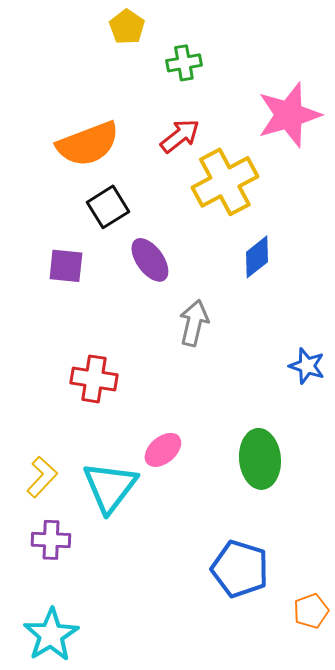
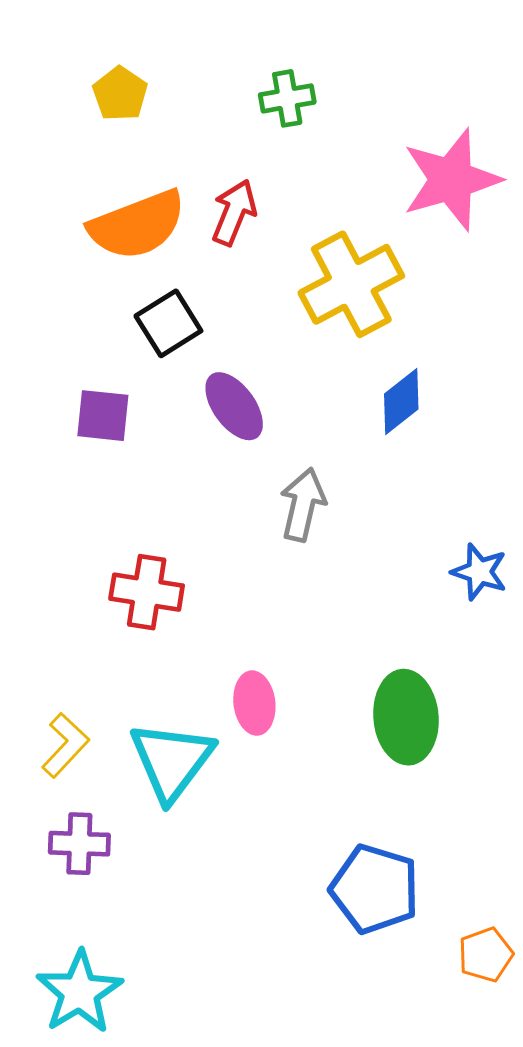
yellow pentagon: (127, 27) -> (120, 94), moved
red arrow: (180, 136) -> (234, 212), moved, turned -30
pink ellipse: (163, 450) -> (254, 703), turned -57

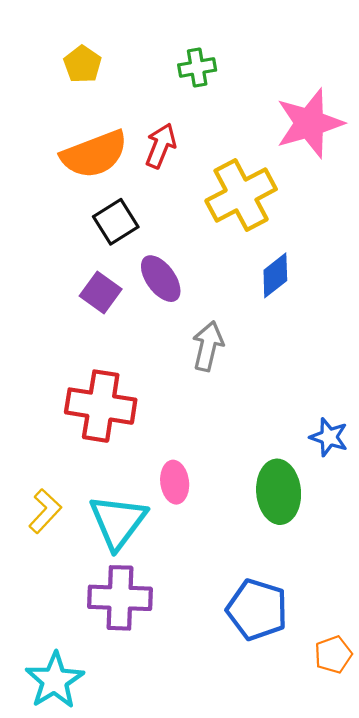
purple square: (103, 416) -> (101, 292), moved, turned 30
blue star: (479, 572) -> (329, 437), moved
red cross: (147, 592) -> (101, 406), size x1.4
purple cross: (79, 844) -> (120, 598), moved, size x1.5

